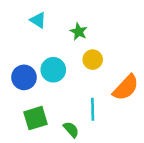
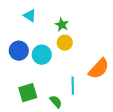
yellow circle: (93, 60) -> (65, 43), moved
blue circle: (24, 77) -> (19, 51), moved

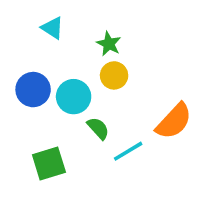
cyan line: (73, 86) -> (128, 151), turned 60
green semicircle: (56, 102) -> (98, 128), moved

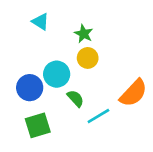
blue circle: (33, 90) -> (30, 88), moved

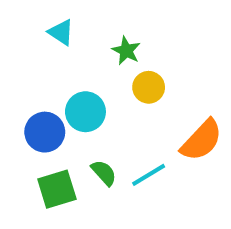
yellow circle: (88, 58) -> (149, 87), moved
green semicircle: (76, 98) -> (104, 173), moved

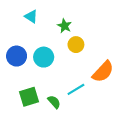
blue circle: (45, 132) -> (17, 56), moved
green semicircle: (104, 173) -> (54, 102), moved

